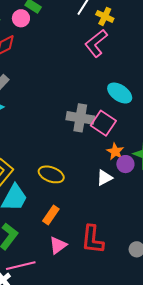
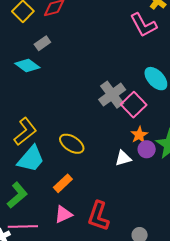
pink L-shape: (96, 43) -> (143, 25), turned -92
gray cross: (80, 118) -> (112, 95), turned 32

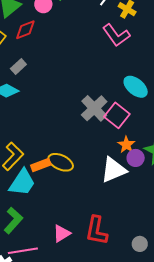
white triangle: (123, 158) -> (113, 170), size x1.6
orange rectangle: (63, 183) -> (41, 165), moved, turned 30

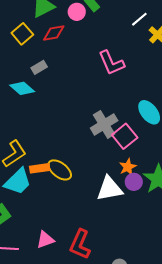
pink L-shape: (116, 35) -> (111, 63), moved

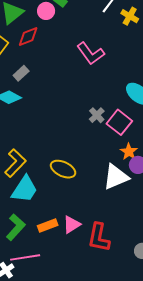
gray cross: (104, 124) -> (97, 115), size x0.6
orange rectangle: (40, 168) -> (48, 226), moved
pink triangle: (45, 240) -> (72, 225), moved

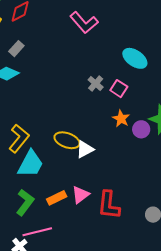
pink square: (119, 122) -> (119, 89), size x0.7
orange star: (129, 152) -> (121, 119), moved
white triangle: (116, 177) -> (85, 149), moved, size x0.7

